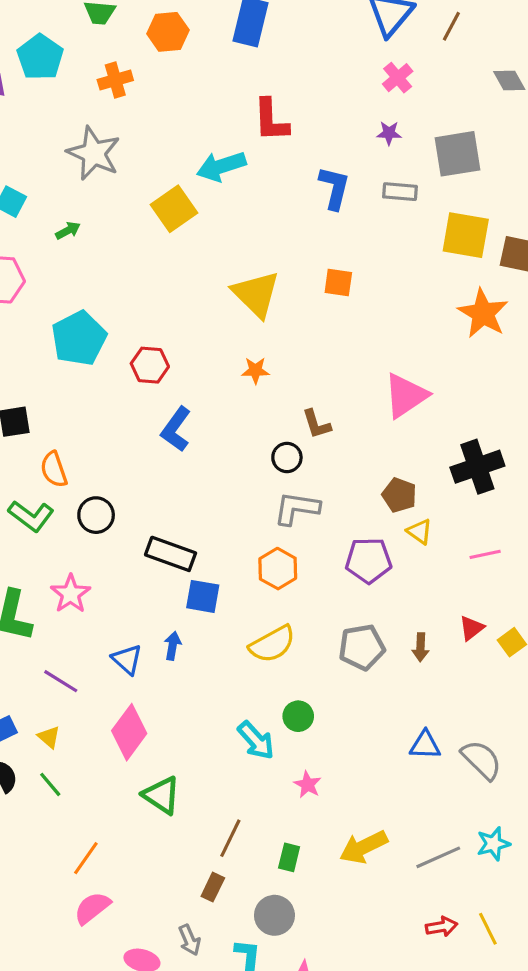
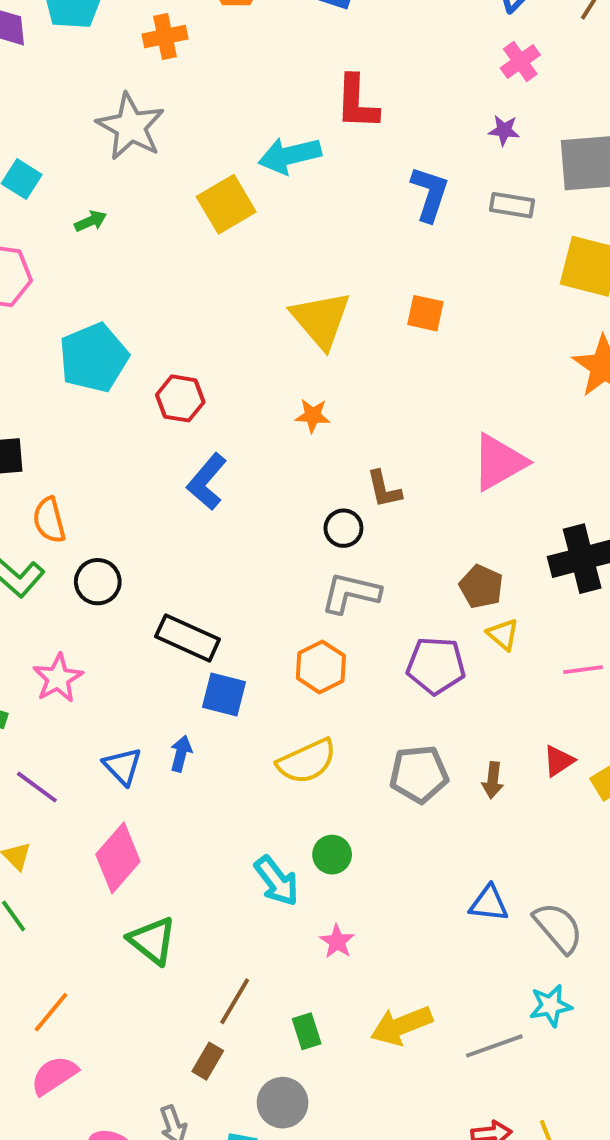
cyan star: (493, 844) -> (551, 1006), moved
green rectangle: (289, 857) -> (307, 1031), turned -36

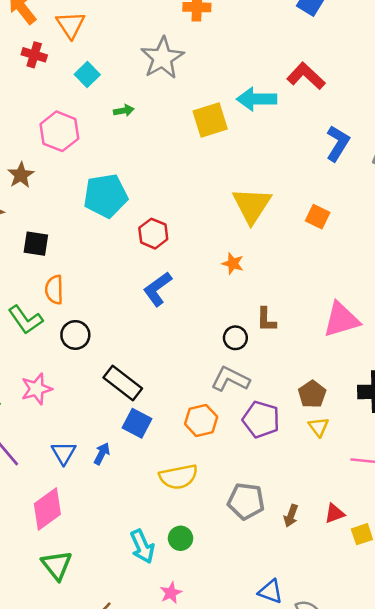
red L-shape: (357, 102) -> (306, 76), turned 117
purple pentagon: (436, 666) -> (261, 419), moved

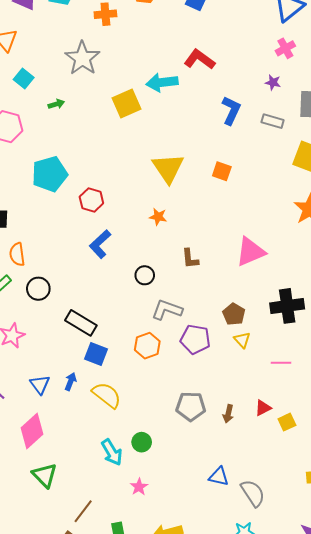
black circle: (235, 338) -> (145, 275), moved
yellow semicircle: (178, 477) -> (107, 395), moved, turned -124

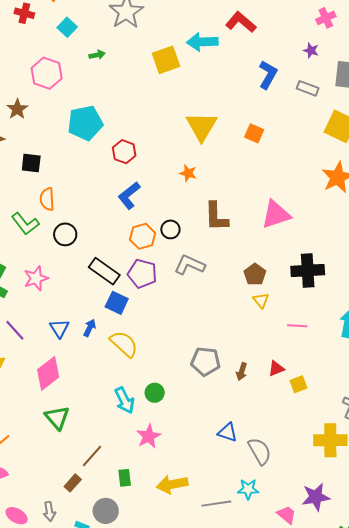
brown L-shape: (190, 259) -> (216, 217), size x1.5
purple pentagon: (195, 339) -> (142, 274), moved
orange hexagon: (147, 346) -> (143, 236), moved
pink star: (139, 487) -> (149, 436), size x1.4

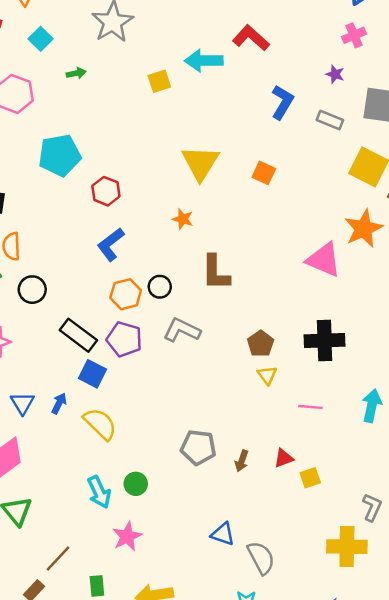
yellow square: (166, 60) -> (159, 81), size x0.7
pink triangle: (276, 214) -> (324, 260), moved, turned 40

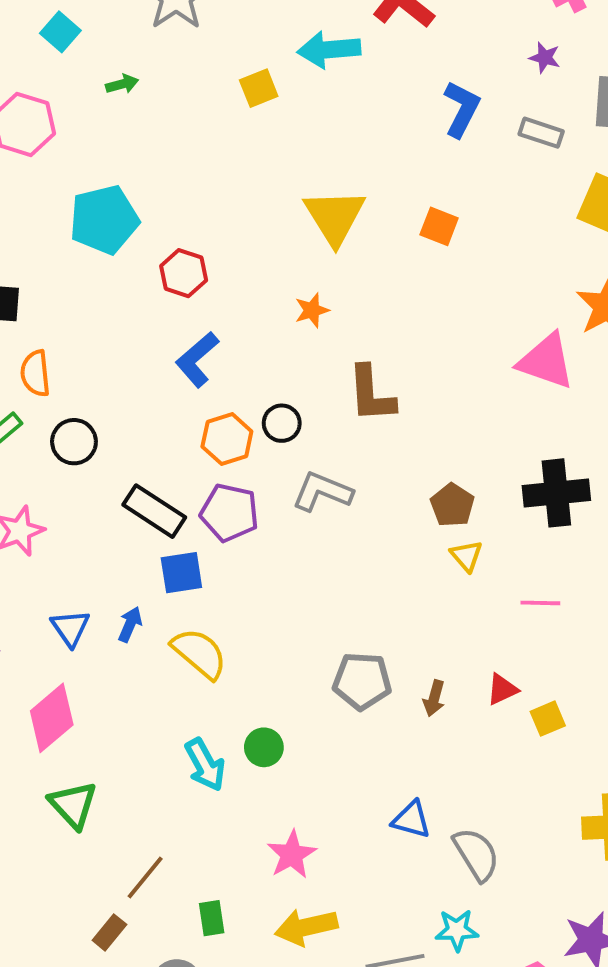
orange star: (183, 219) -> (312, 310), turned -30
blue square: (93, 374) -> (181, 573), turned -32
pink star: (127, 536) -> (292, 855), moved

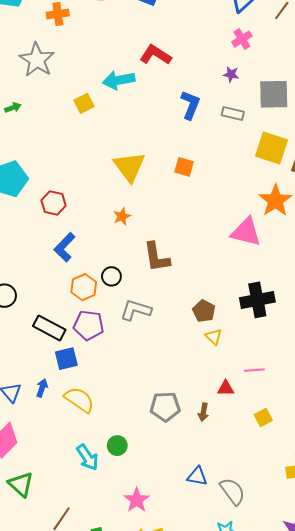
pink line: (540, 603) -> (254, 370), moved
red triangle: (502, 689) -> (226, 388), moved, turned 30

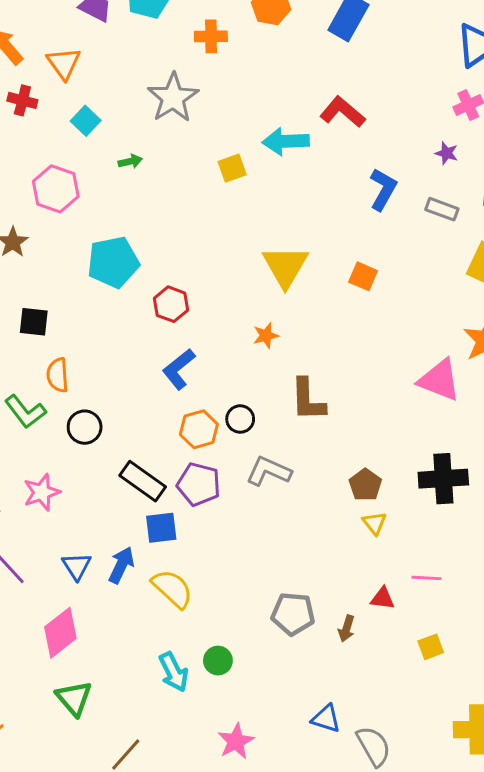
blue arrow: (42, 388) -> (121, 565), size x1.4

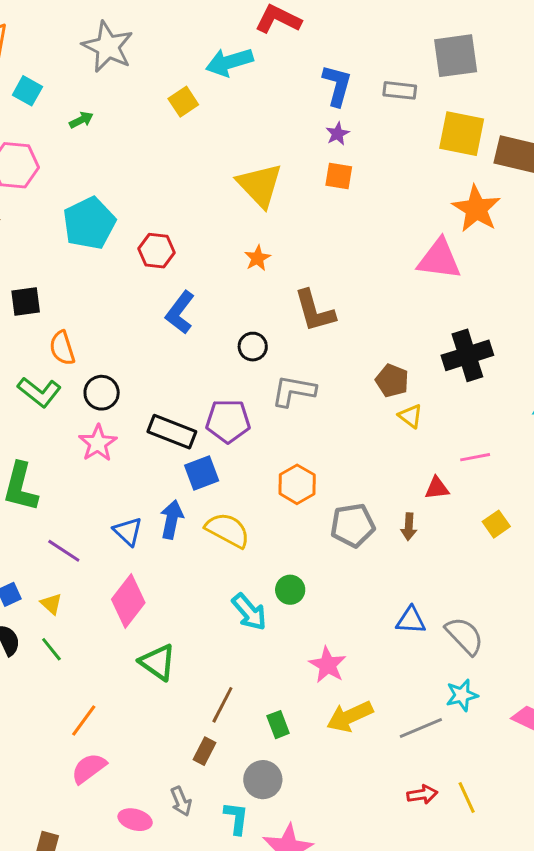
purple star: (447, 153) -> (337, 134), moved, turned -30
orange hexagon: (199, 429) -> (297, 484), moved
pink star: (42, 492) -> (98, 443), moved

